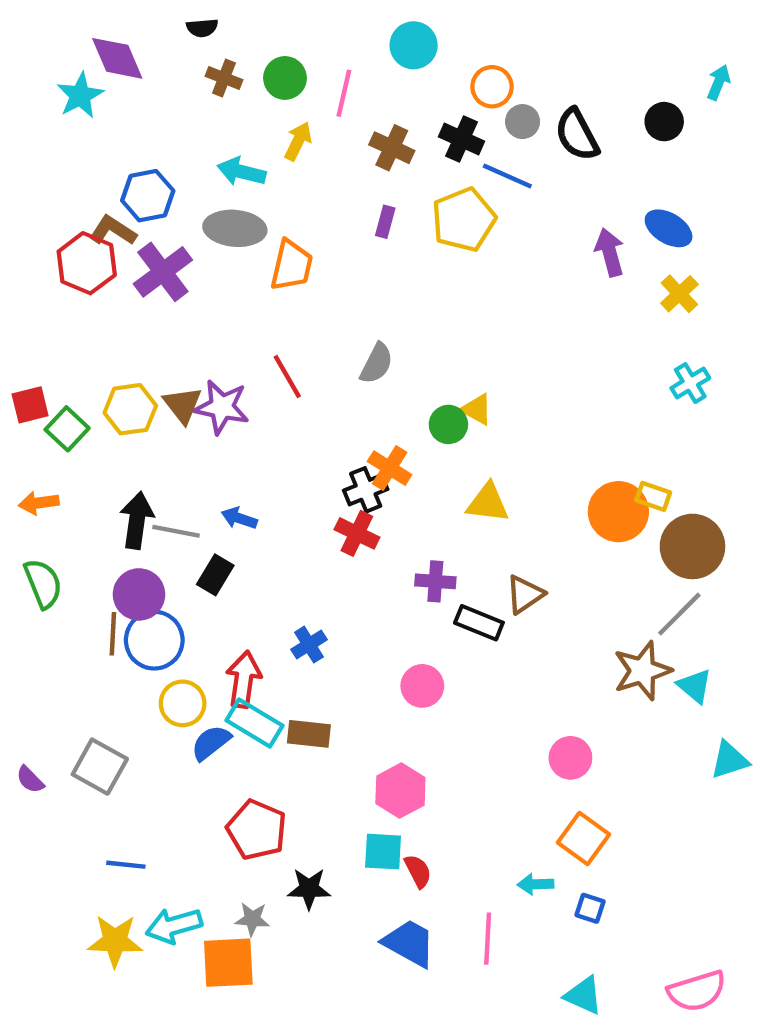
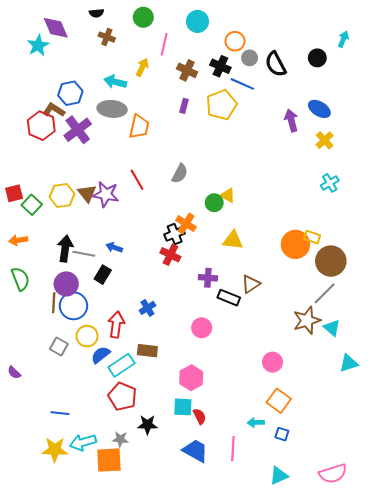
green circle: (285, 78) -> (143, 17), moved
cyan rectangle: (254, 723) -> (121, 365), moved, turned -65
gray square: (100, 767) -> (59, 346), moved, size x0.7
cyan triangle: (584, 995) -> (279, 476), turned -48

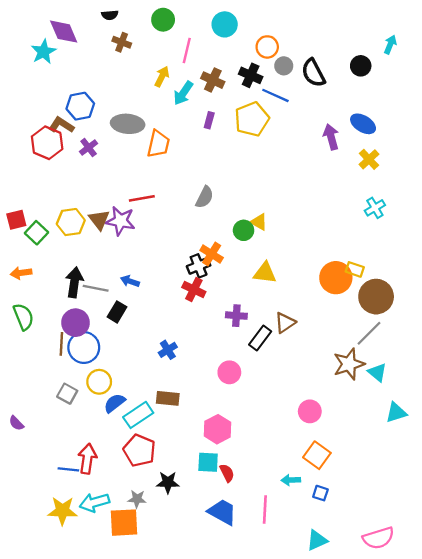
cyan arrow: (115, 82) -> (183, 93), moved, turned -70
purple cross: (78, 130) -> (89, 148), size x0.6
red line: (137, 180) -> (142, 198), moved, turned -70
black rectangle: (229, 298) -> (260, 338), turned -75
red arrow: (116, 325) -> (87, 459), moved

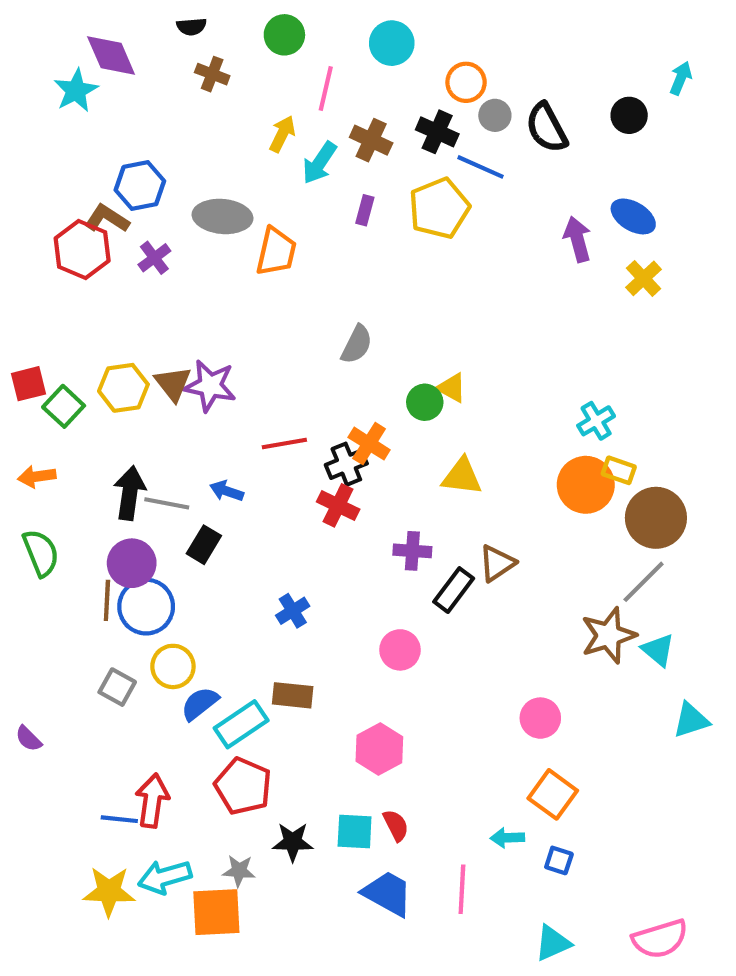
red line: (142, 198) -> (284, 444), moved
cyan cross: (375, 208) -> (596, 421), moved
cyan square: (208, 462) -> (355, 832), moved

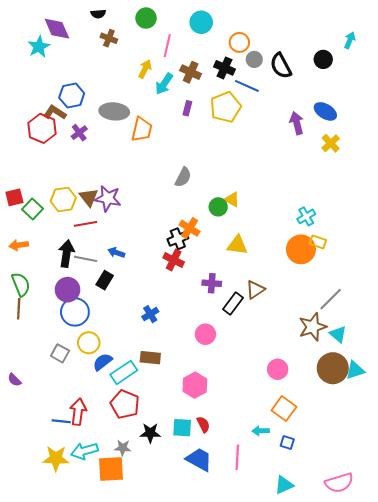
red line: (284, 444) -> (86, 224), moved
brown circle: (656, 518) -> (333, 368), moved
brown line: (107, 600) -> (19, 309), moved

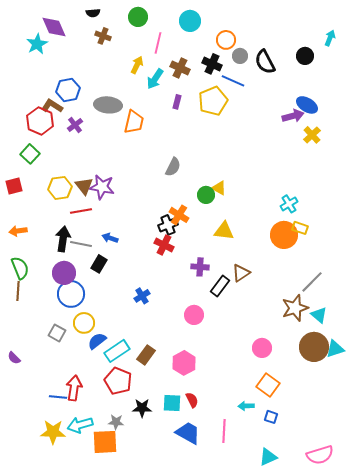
purple arrow: (297, 123) -> (293, 116), moved, turned 90
green square: (32, 209) -> (30, 154), moved
brown rectangle: (150, 358) -> (146, 355), moved, turned -60

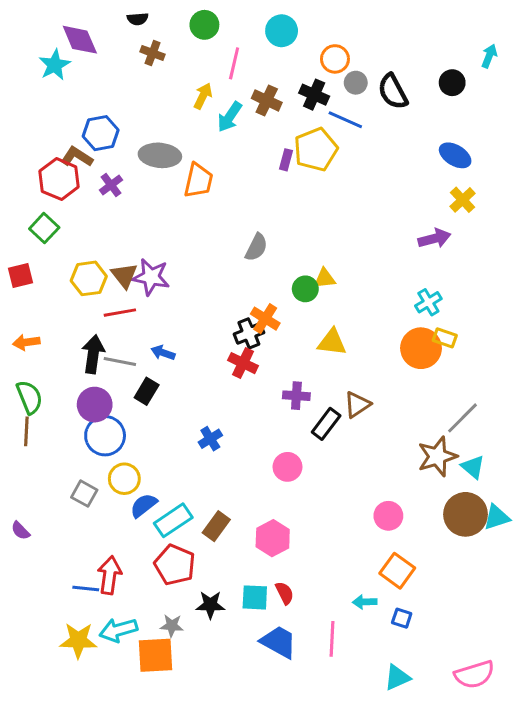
purple rectangle: (177, 102) -> (286, 160), moved
purple arrow: (293, 116) -> (434, 238), moved
yellow triangle: (219, 188) -> (325, 278), turned -35

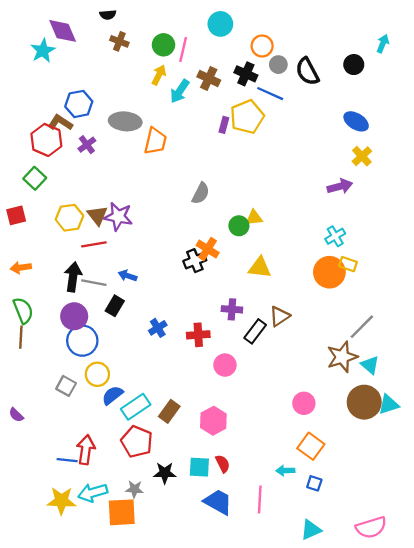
green circle: (204, 25) -> (163, 45), moved
red cross: (243, 363) -> (198, 335), moved, turned -30
blue cross: (210, 439) -> (158, 328), moved

